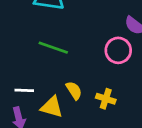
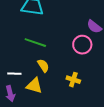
yellow semicircle: (74, 90) -> (43, 66), moved

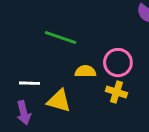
pink circle: (82, 45) -> (118, 63), moved
yellow semicircle: (43, 66) -> (86, 71), moved, turned -56

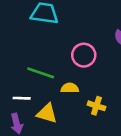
green line: (60, 37) -> (41, 73), moved
pink circle: (118, 63) -> (84, 55), moved

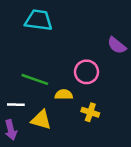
pink circle: (84, 55) -> (86, 72), moved

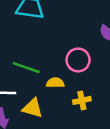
yellow cross: (90, 112) -> (82, 100), turned -30

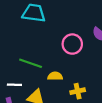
pink circle: (78, 60) -> (72, 44), moved

